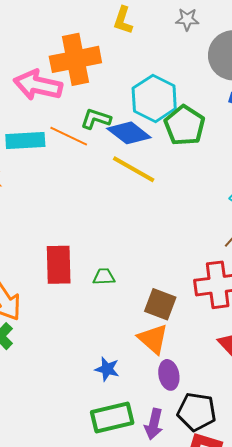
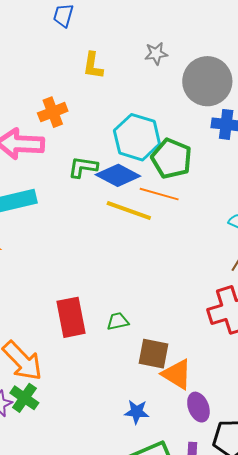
orange cross: (75, 59) -> (53, 112), size x0.6
orange line: (69, 136) -> (159, 194), moved
brown square: (160, 304) -> (153, 354), moved

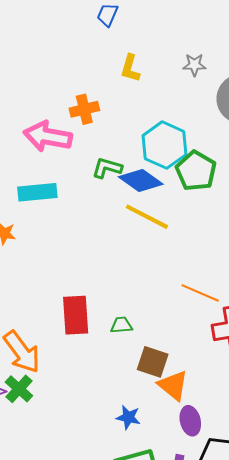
orange line: (159, 194) -> (200, 293), moved

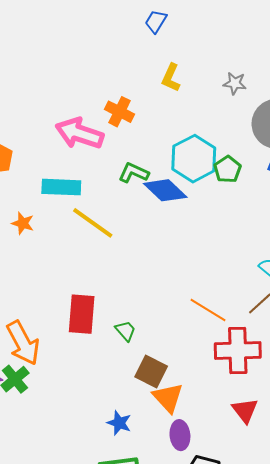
orange cross: (84, 109) -> (120, 112), turned 32
green pentagon: (196, 171) -> (227, 169), moved, size x0.7
yellow line: (147, 217) -> (93, 223), moved
green trapezoid: (121, 325) -> (125, 331), turned 45

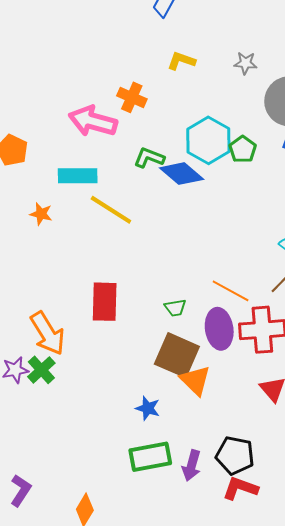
yellow L-shape: (171, 78) -> (181, 61), turned 88
green trapezoid: (125, 331) -> (175, 308), moved, turned 125
brown square: (151, 371) -> (177, 355), size x1.4
purple ellipse: (180, 435) -> (219, 329), moved, size x1.4

